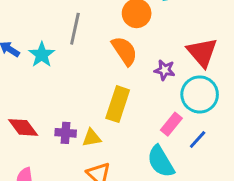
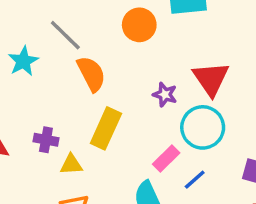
gray line: (75, 29) -> (65, 35), turned -64
orange semicircle: (124, 51) -> (91, 74), moved
purple cross: (66, 133) -> (46, 140), moved

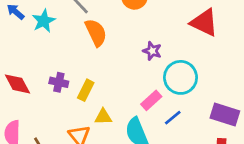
red triangle: (211, 79) -> (204, 22), moved, turned -32
yellow rectangle: (106, 128) -> (86, 90), moved, size x0.7
yellow triangle: (71, 165) -> (103, 117), moved

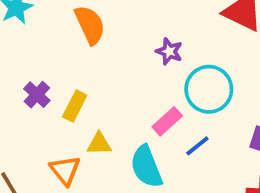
purple cross: (59, 82) -> (37, 95), turned 30

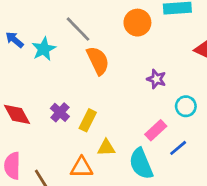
cyan circle: (209, 89) -> (186, 106), size x0.6
orange triangle: (65, 170) -> (82, 167), turned -50

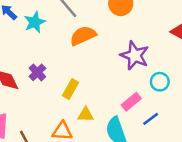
orange semicircle: (98, 61) -> (83, 36), turned -92
purple star: (156, 79) -> (135, 56), size x1.6
purple cross: (60, 112) -> (37, 72), moved

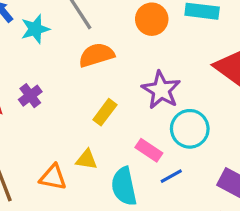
cyan circle: (160, 82) -> (190, 129), size x1.5
yellow rectangle: (70, 89) -> (105, 112), moved
pink rectangle: (131, 102) -> (149, 150), turned 66

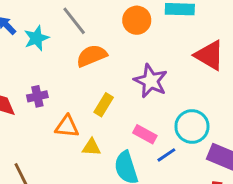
purple cross: (30, 96) -> (37, 96), turned 30
cyan circle: (190, 129) -> (192, 126), moved
orange triangle: (53, 177) -> (67, 126), moved

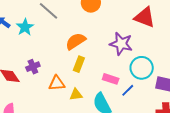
orange semicircle: (92, 56) -> (76, 41), moved
purple star: (151, 81) -> (121, 44), moved

